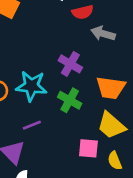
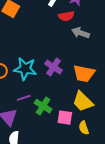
purple cross: (70, 64) -> (53, 67), moved
green cross: (70, 100) -> (43, 106), moved

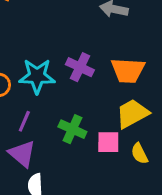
purple line: (24, 98) -> (24, 121), moved, turned -40
yellow trapezoid: (83, 102) -> (132, 114), turned 115

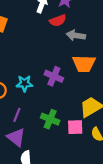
orange trapezoid: (128, 70) -> (84, 64), moved
cyan star: (37, 76) -> (24, 83), size x0.7

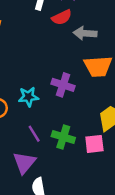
purple line: (17, 115) -> (34, 134), moved, turned -48
purple triangle: (16, 137) -> (24, 163), turned 36

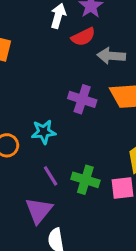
purple cross: (63, 85) -> (82, 99), moved

